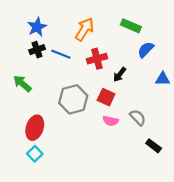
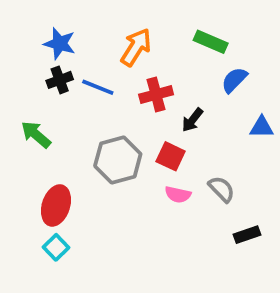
blue star: (37, 27) -> (60, 44), turned -30
black rectangle: (154, 146) -> (247, 235), turned -56

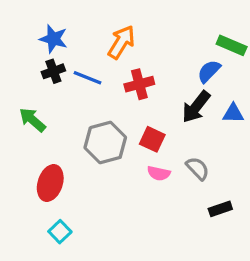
green rectangle: (211, 42) -> (232, 45), moved
black arrow: (192, 120) -> (196, 107), moved, size x1.5
cyan square: (56, 247) -> (60, 232), moved

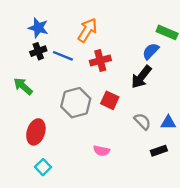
blue triangle: (233, 113) -> (168, 123), moved
pink semicircle: (159, 173) -> (101, 151), moved

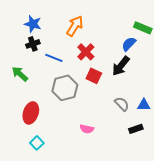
blue line: (63, 56) -> (54, 58), moved
red cross: (100, 61) -> (86, 52), turned -30
red square: (110, 100) -> (94, 76), moved

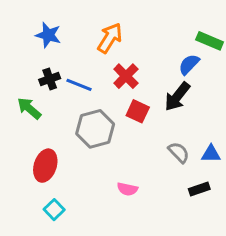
black cross: (33, 44) -> (50, 79), moved

